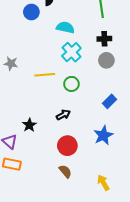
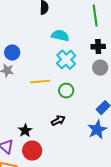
blue circle: (31, 12) -> (12, 53), moved
blue star: (103, 135) -> (97, 130), moved
red circle: (67, 146) -> (32, 151), moved

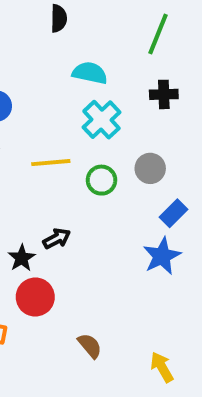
green line: (95, 16) -> (158, 34), turned 30
gray circle: (100, 68) -> (150, 168), moved
black arrow: (58, 121) -> (57, 239), moved

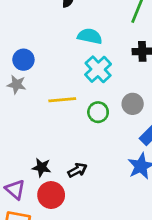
black arrow: (57, 239) -> (77, 170), moved
black star: (22, 258) -> (41, 167), turned -30

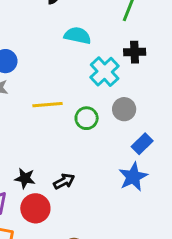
cyan cross: (98, 69) -> (105, 72), moved

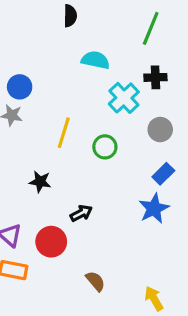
yellow line: (47, 105) -> (64, 133), turned -68
gray circle: (124, 109) -> (160, 130), moved
black star: (25, 178) -> (40, 182), moved

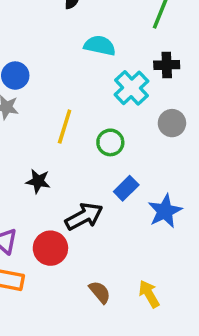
blue rectangle: (163, 174) -> (126, 188), moved
black arrow: (81, 213) -> (84, 216), size x1.5
yellow arrow: (154, 299) -> (149, 294), moved

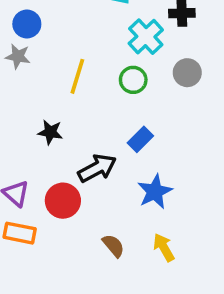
green circle: (110, 142) -> (133, 80), moved
blue star: (165, 211) -> (155, 192), moved

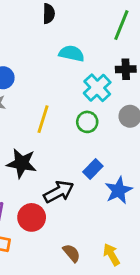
black star: (50, 132) -> (22, 163), size x1.5
blue star: (155, 192) -> (119, 190), moved

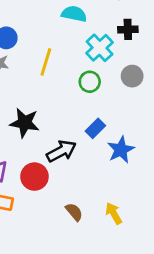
yellow line: (43, 119) -> (46, 62), moved

